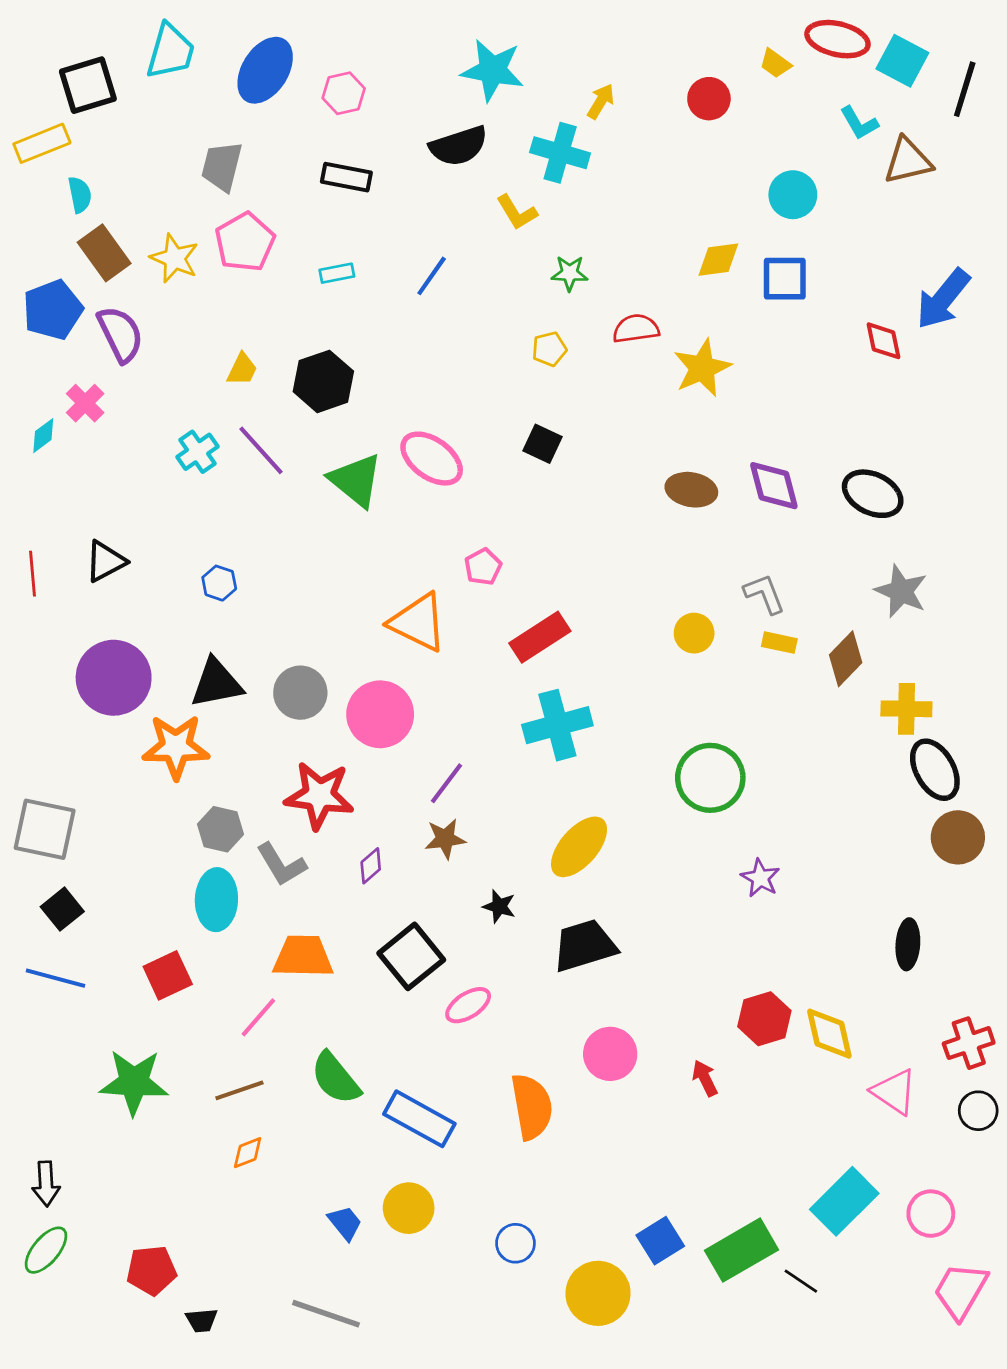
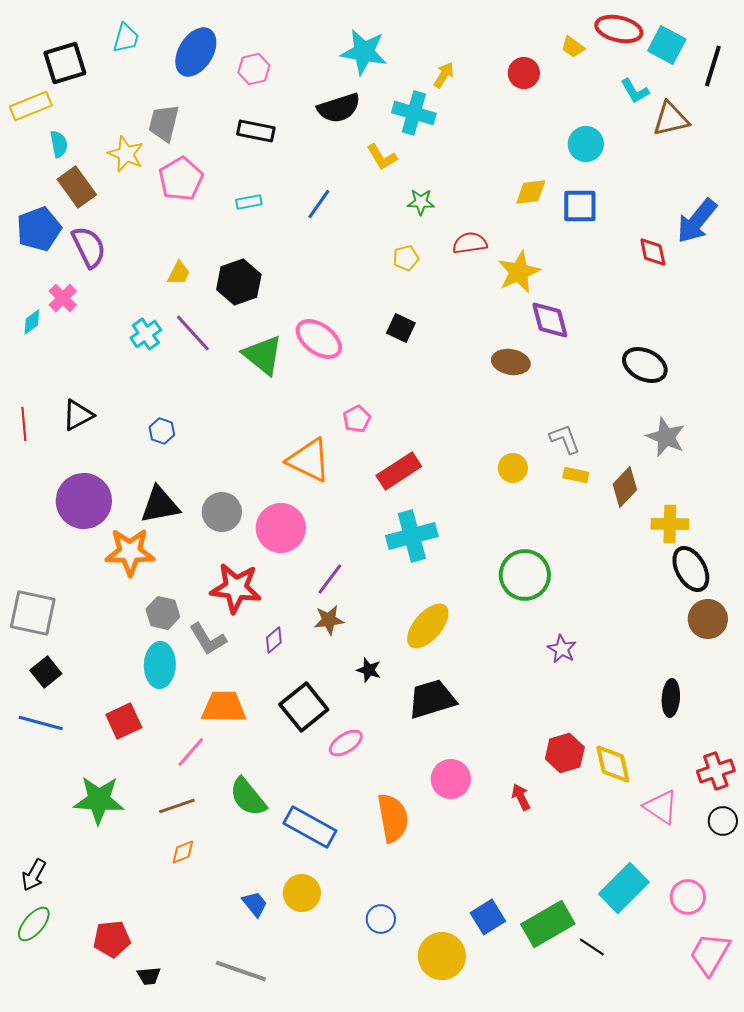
cyan trapezoid: (170, 51) -> (126, 38), size x0.7
yellow star: (175, 258) -> (126, 154), moved
purple diamond: (774, 486) -> (550, 320), moved
black arrow: (46, 1184) -> (34, 875), turned 32

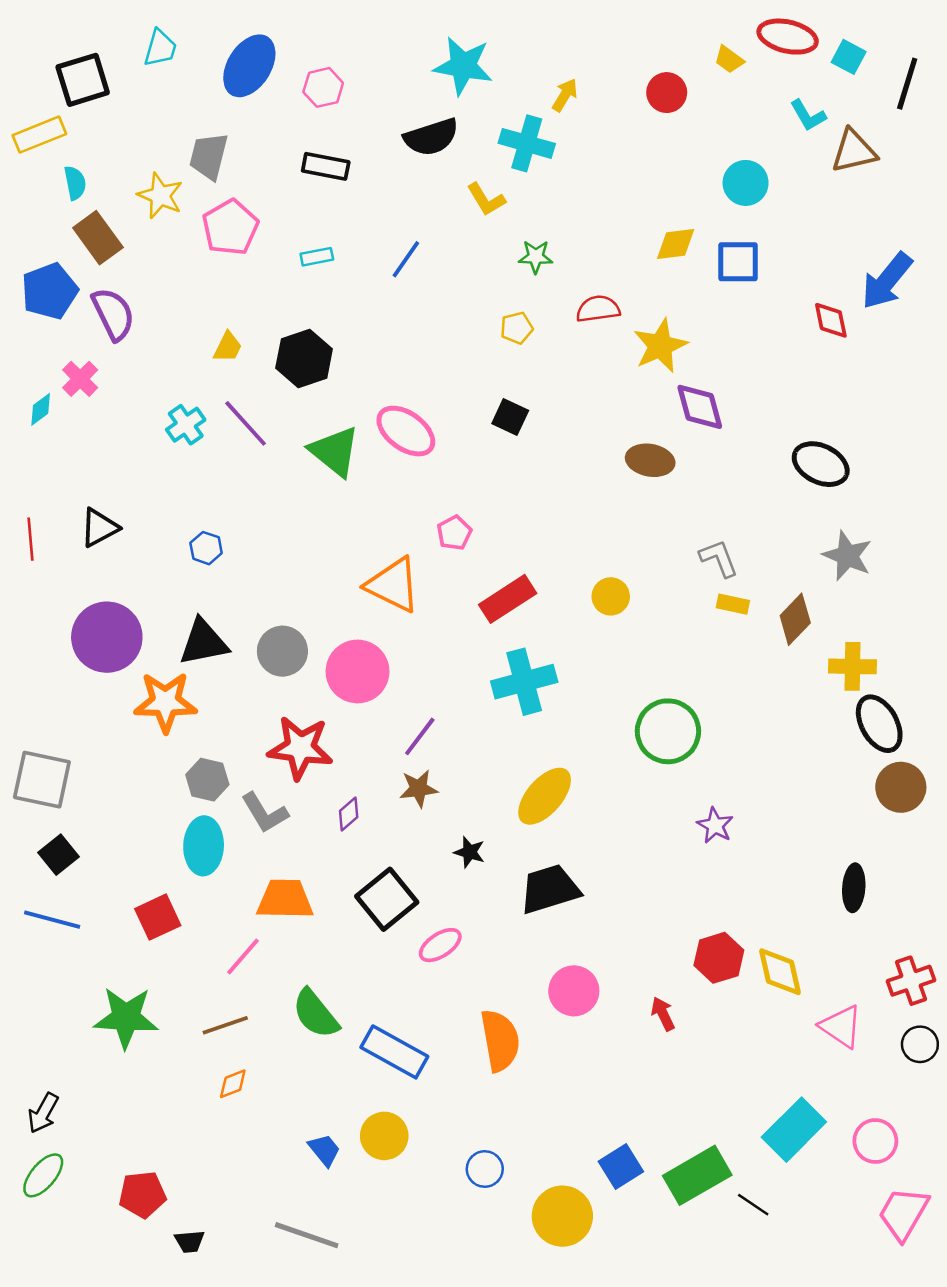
cyan square: (667, 45) -> (849, 57), size x0.7
yellow circle: (513, 468) -> (611, 596), moved

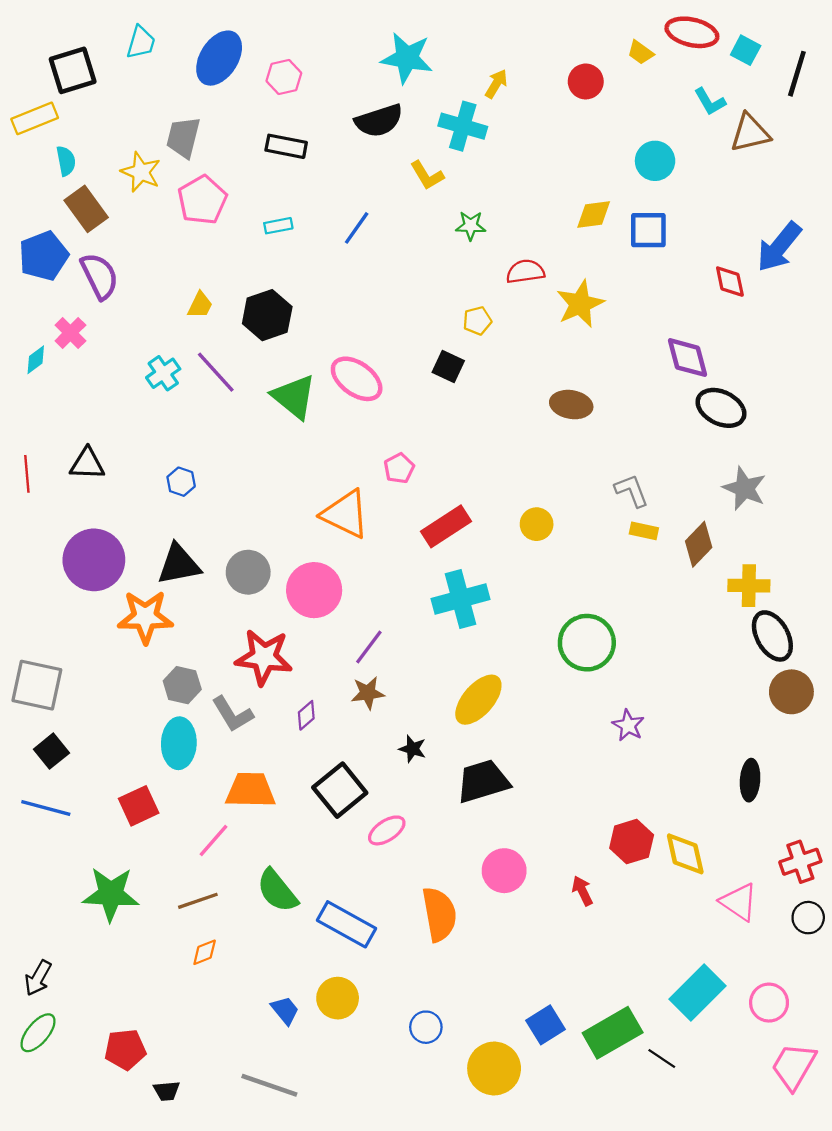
yellow pentagon: (517, 328) -> (477, 321), moved
purple diamond: (700, 407) -> (687, 358), moved
black triangle: (99, 528) -> (87, 464), turned 30

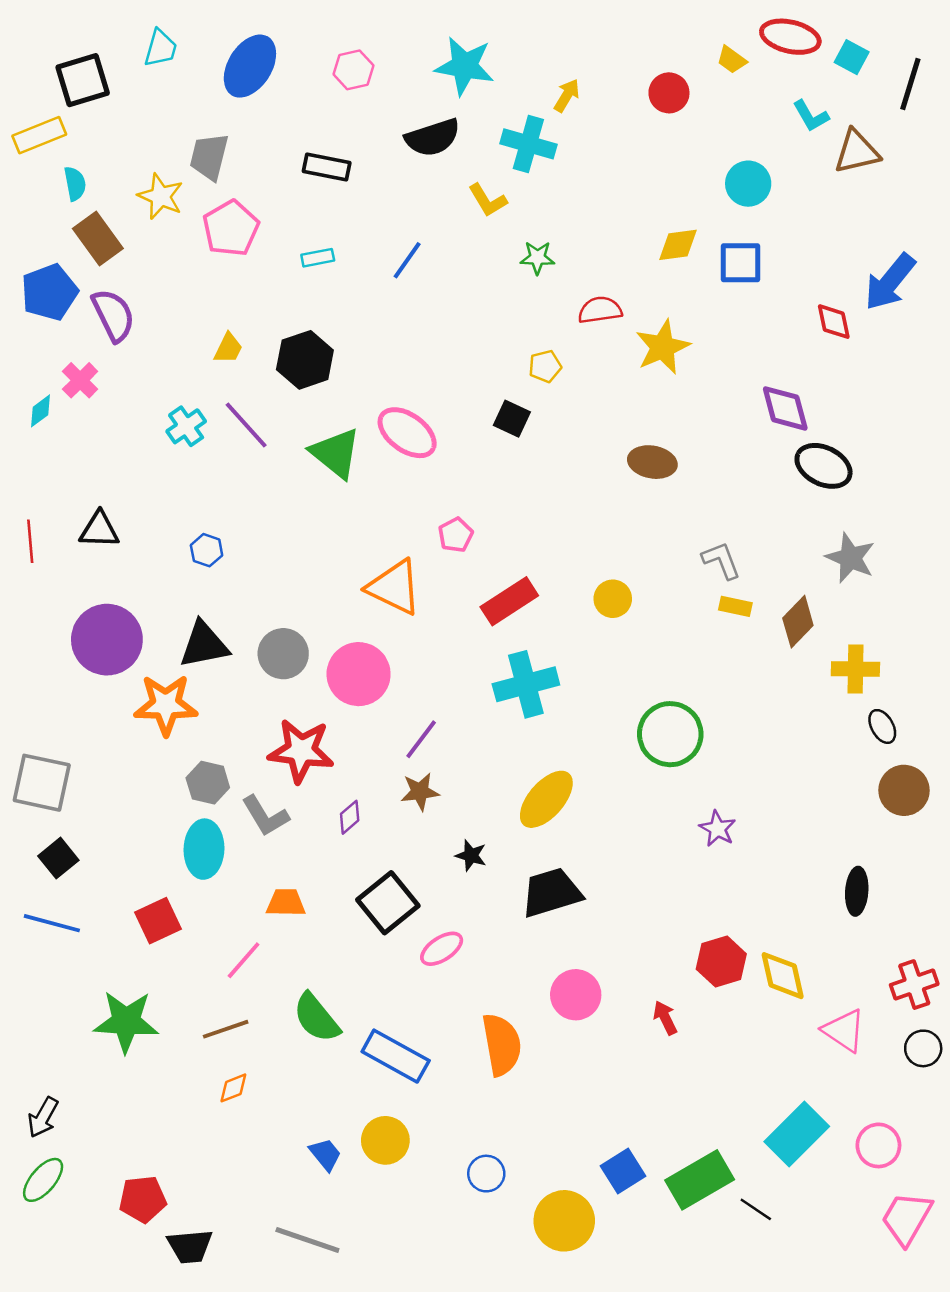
pink hexagon: (284, 77) -> (353, 70), moved
black ellipse: (772, 636) -> (882, 726), size x0.6
orange trapezoid: (250, 790) -> (286, 903), size x0.7
black trapezoid: (167, 1091) -> (190, 1246), size x1.5

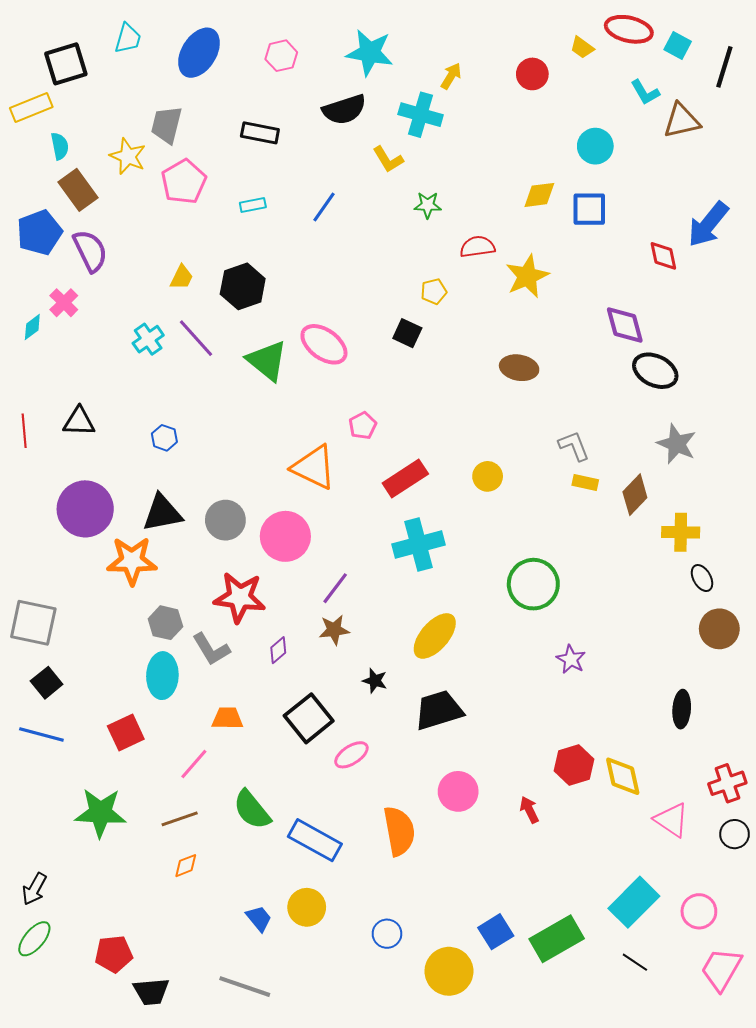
black line: (756, 1209) -> (635, 962), moved

